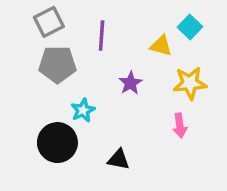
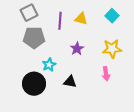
yellow triangle: (161, 46) -> (81, 19), moved
black triangle: (119, 160) -> (70, 82), moved

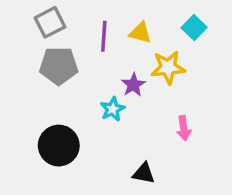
yellow star: (112, 49) -> (168, 67), moved
cyan star: (49, 65) -> (113, 109), moved
black triangle: (70, 82) -> (144, 173), moved

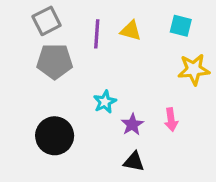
cyan square: (194, 28) -> (181, 26), turned -30
yellow star: (168, 67) -> (194, 69), moved
purple star: (133, 85) -> (132, 124), moved

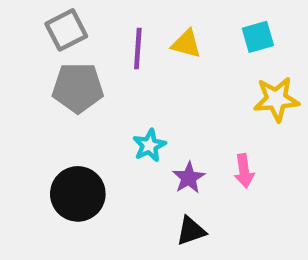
cyan square: (181, 26) -> (258, 37), turned -30
black triangle: (134, 162) -> (191, 231), turned -30

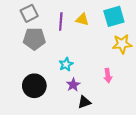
cyan square: (258, 37) -> (114, 16), size x1.5
purple star: (189, 178) -> (73, 85), moved

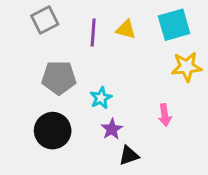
gray pentagon: (34, 39) -> (59, 78), moved

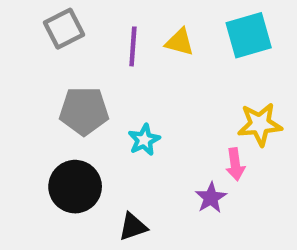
yellow star: (187, 67) -> (260, 124), moved
purple star: (112, 129) -> (211, 198), moved
black triangle: (129, 156) -> (133, 227), moved

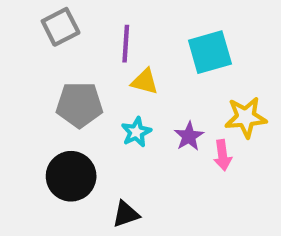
cyan square: (249, 35) -> (210, 52), moved
yellow triangle: (180, 42) -> (145, 82), moved
purple star: (211, 198) -> (189, 136), moved

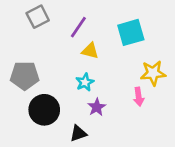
purple line: (126, 44) -> (78, 27), turned 30
gray pentagon: (79, 105) -> (25, 76), moved
purple star: (189, 136) -> (97, 107), moved

